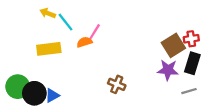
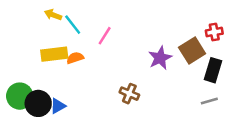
red cross: (191, 39) -> (214, 32), moved
orange semicircle: (84, 42) -> (75, 58), moved
purple star: (168, 70) -> (160, 58), moved, turned -30

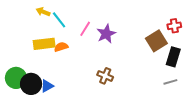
purple star: (160, 58) -> (106, 34), moved

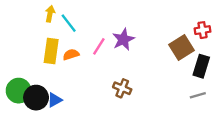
yellow arrow: (43, 12) -> (50, 14), turned 80
pink line: (85, 29) -> (99, 46), moved
yellow rectangle: (44, 44) -> (51, 51), turned -75

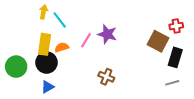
purple star: (123, 39) -> (107, 34), turned -30
brown square: (182, 48) -> (158, 41), turned -30
green circle: (19, 91) -> (16, 67), moved
black circle: (36, 98) -> (47, 63), moved

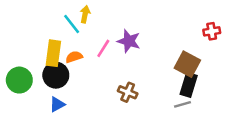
yellow arrow: (43, 12) -> (85, 14), moved
brown square: (158, 41) -> (187, 64), moved
black rectangle: (175, 57) -> (189, 85), moved
gray line: (172, 83) -> (182, 104), moved

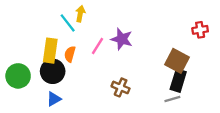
orange semicircle: (74, 57) -> (70, 54), turned -56

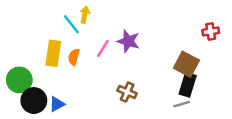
black circle: (53, 71) -> (34, 101), moved

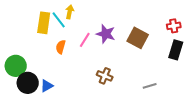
yellow rectangle: (53, 53) -> (44, 23), moved
brown square: (186, 64) -> (138, 38), moved
black rectangle: (188, 85) -> (176, 50), moved

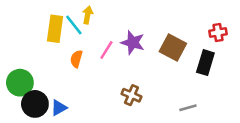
black rectangle: (176, 50) -> (205, 63), moved

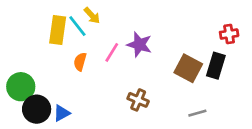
yellow arrow: (88, 15) -> (92, 16), turned 126
brown square: (173, 48) -> (188, 68), moved

